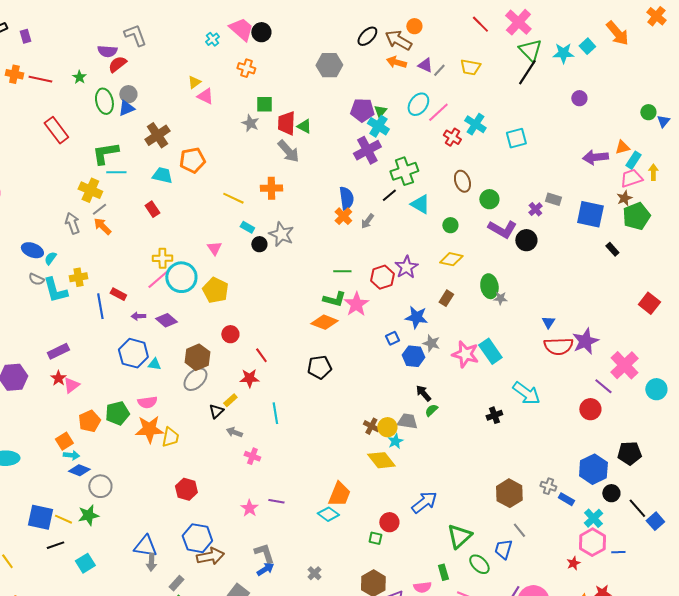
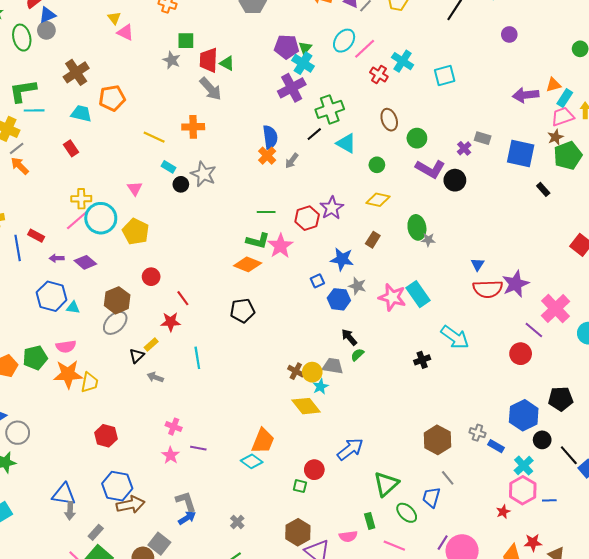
yellow triangle: (194, 82) -> (114, 18), turned -32
blue triangle: (126, 108) -> (47, 15), moved
pink cross: (252, 456) -> (174, 427), moved

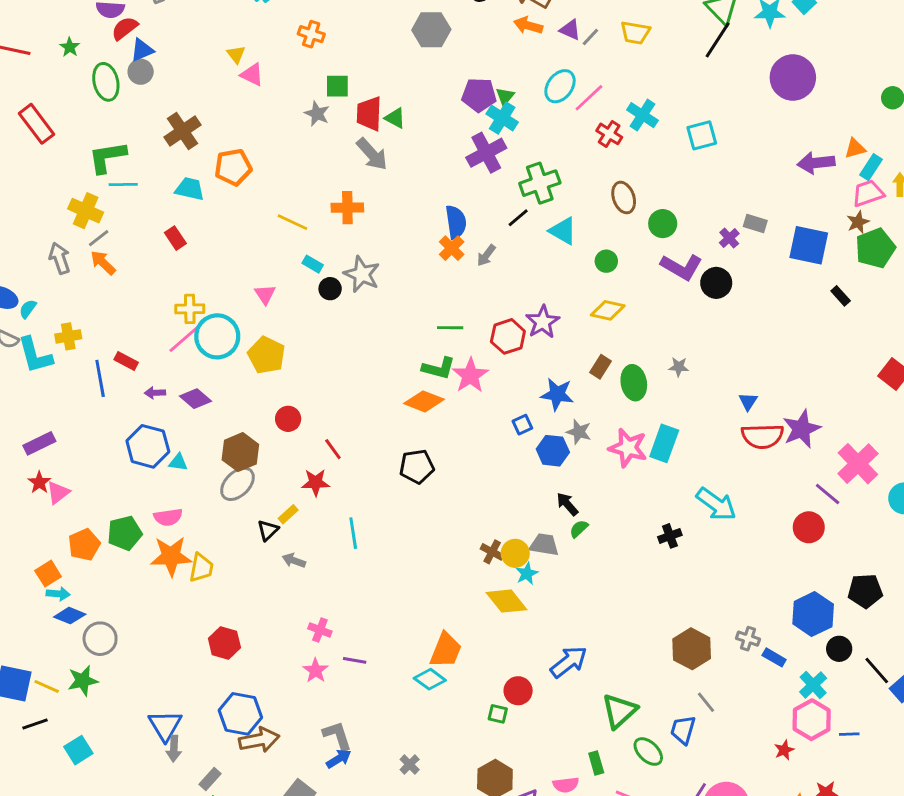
purple circle: (509, 34) -> (793, 77), size x2.0
green ellipse: (417, 227) -> (634, 383), moved
cyan rectangle: (418, 294) -> (664, 443), turned 55
blue triangle: (64, 494) -> (165, 725), turned 50

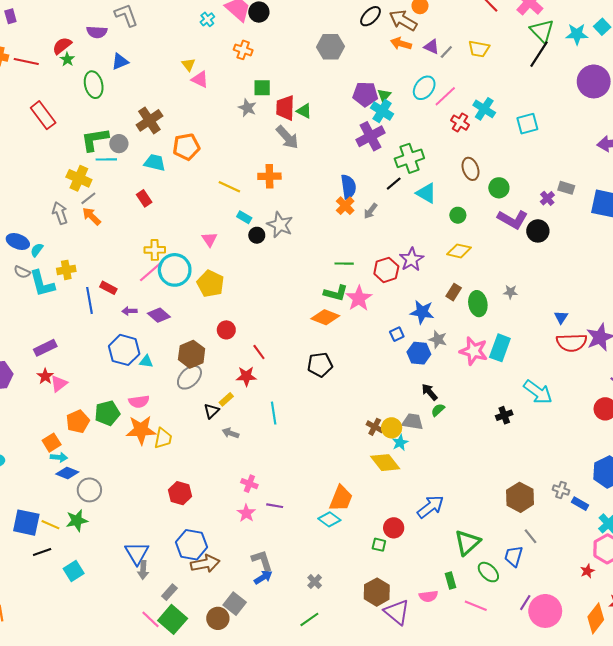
red semicircle: (125, 28) -> (62, 46), moved
gray circle: (141, 72) -> (119, 144), moved

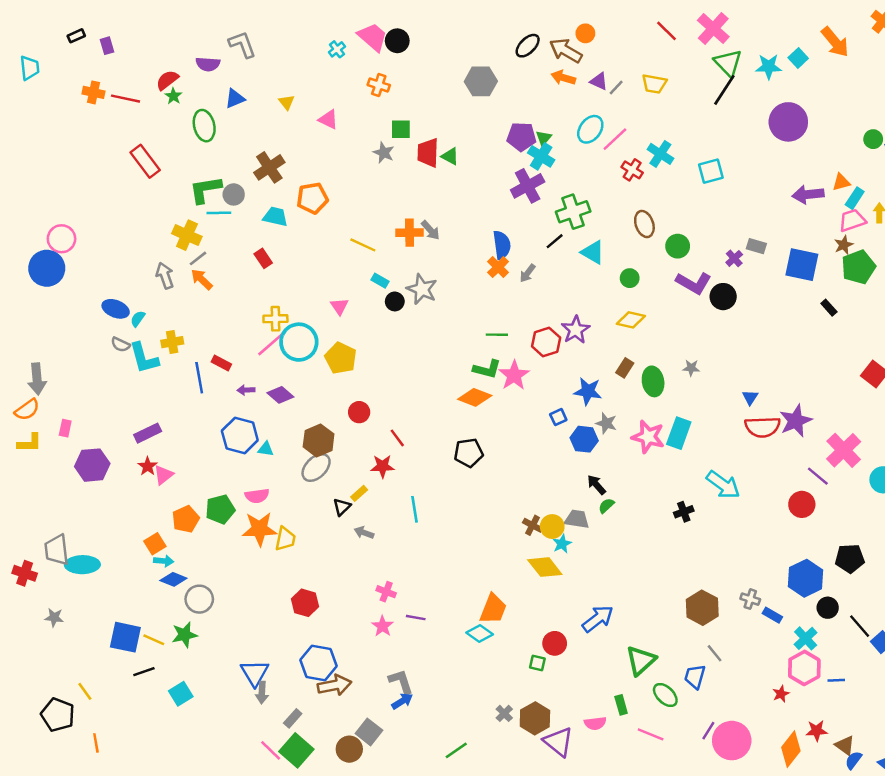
yellow triangle: (188, 65) -> (287, 102), moved
gray arrow: (287, 137) -> (430, 230), moved, size x0.7
gray cross: (315, 582) -> (504, 713), moved

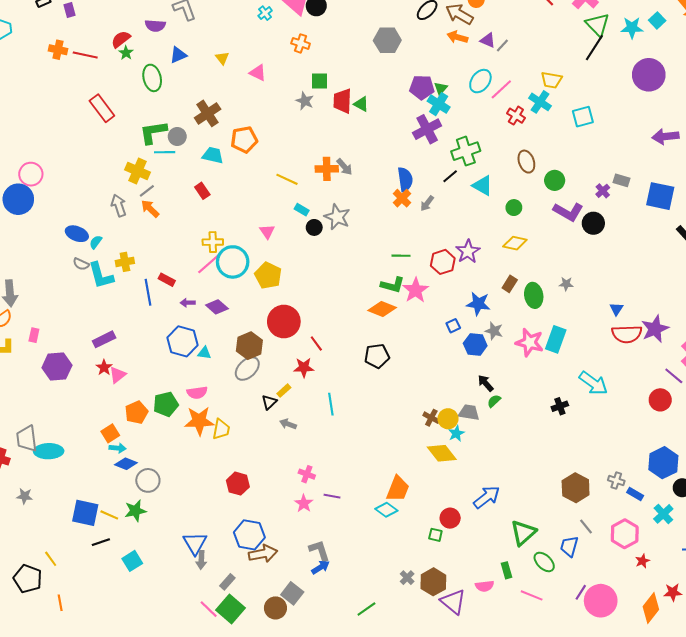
yellow trapezoid: (654, 84) -> (552, 80), moved
red circle: (359, 412) -> (284, 322), size x1.8
pink hexagon: (804, 668) -> (625, 534), moved

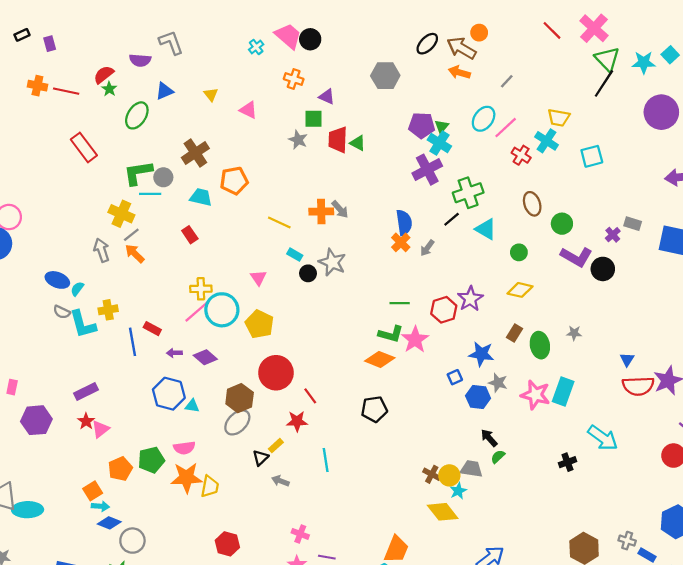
purple triangle: (488, 40) -> (327, 97), moved
green ellipse: (152, 78) -> (137, 115), turned 45

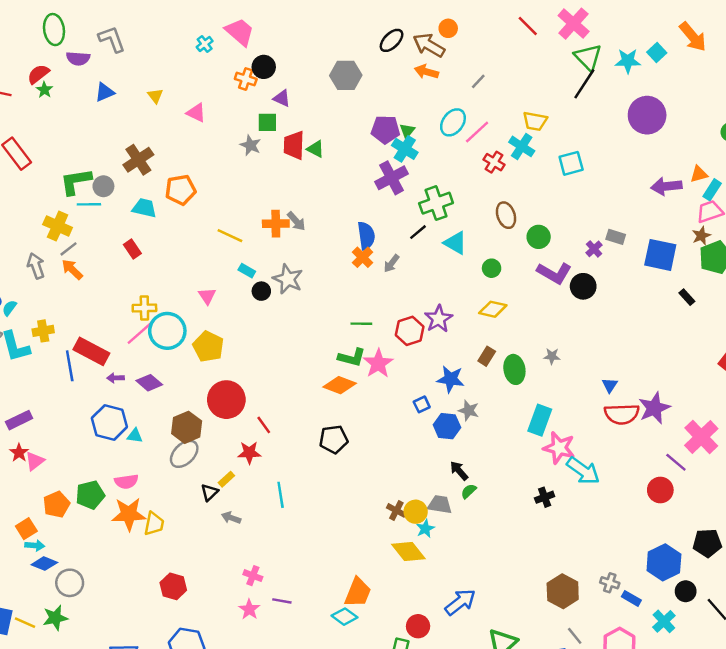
black circle: (310, 39) -> (264, 67), moved
green ellipse: (137, 115) -> (54, 30), moved, turned -40
red rectangle: (152, 329) -> (91, 351), size x1.8
pink star: (535, 395) -> (559, 448), moved

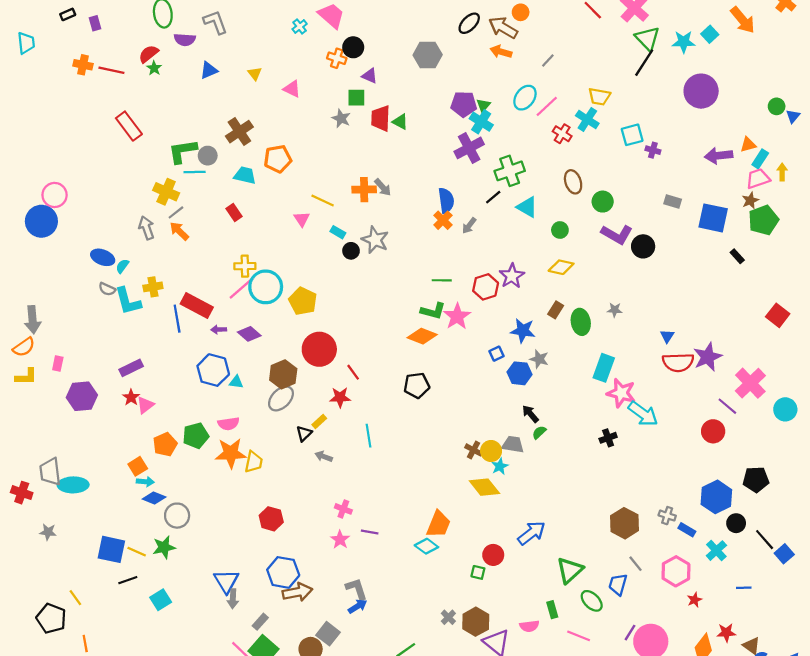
purple cross: (594, 249) -> (653, 150), moved, turned -32
pink triangle: (207, 296) -> (302, 219), moved

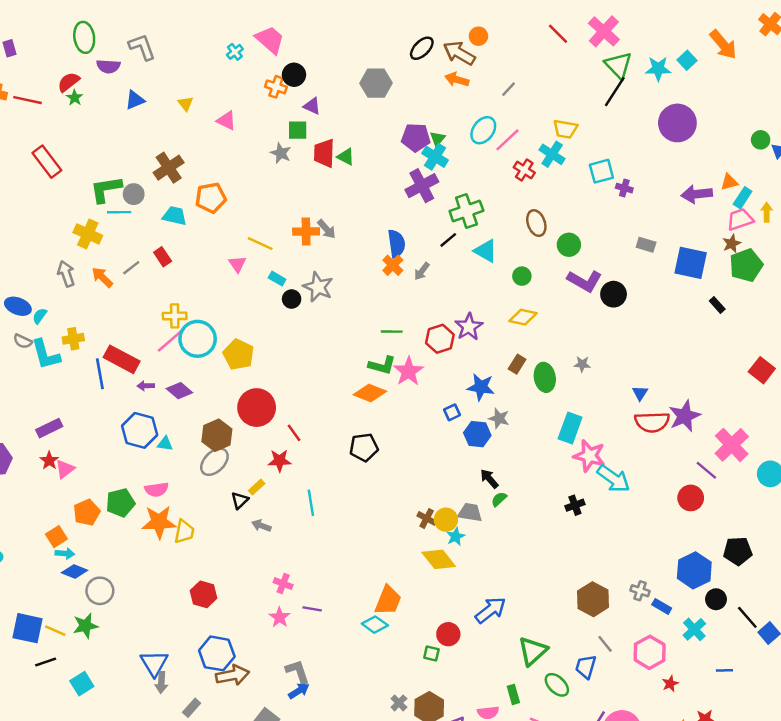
gray line: (176, 212) -> (131, 268), moved

